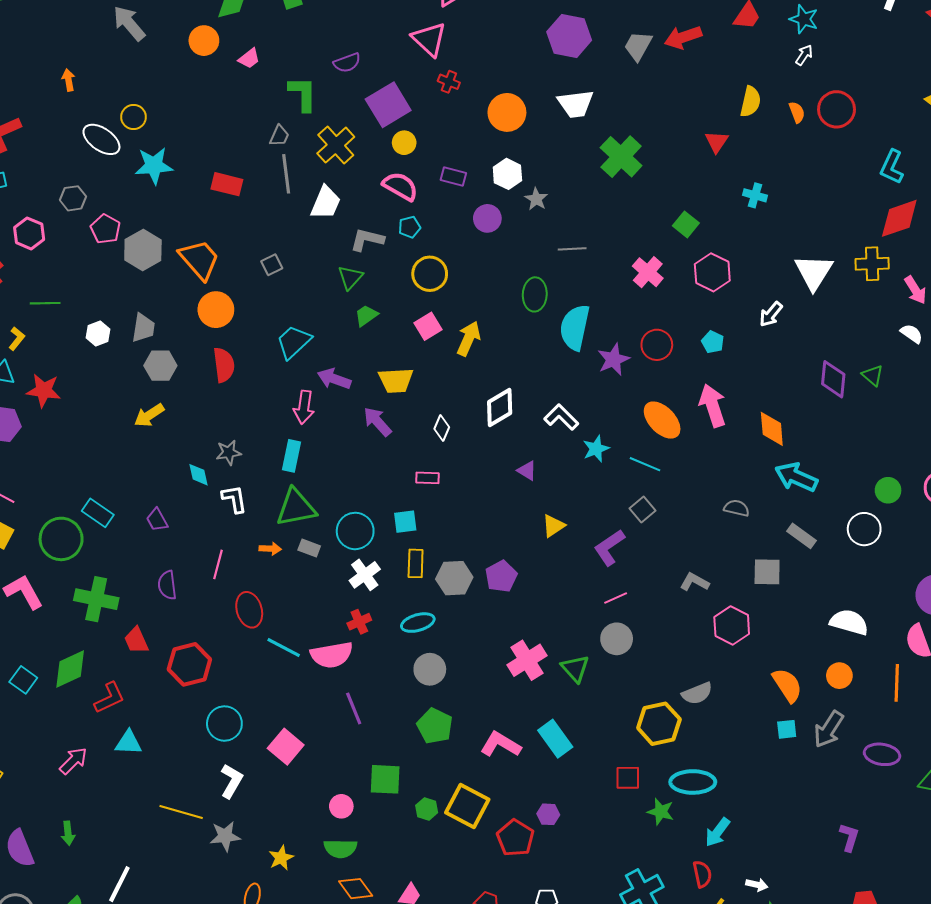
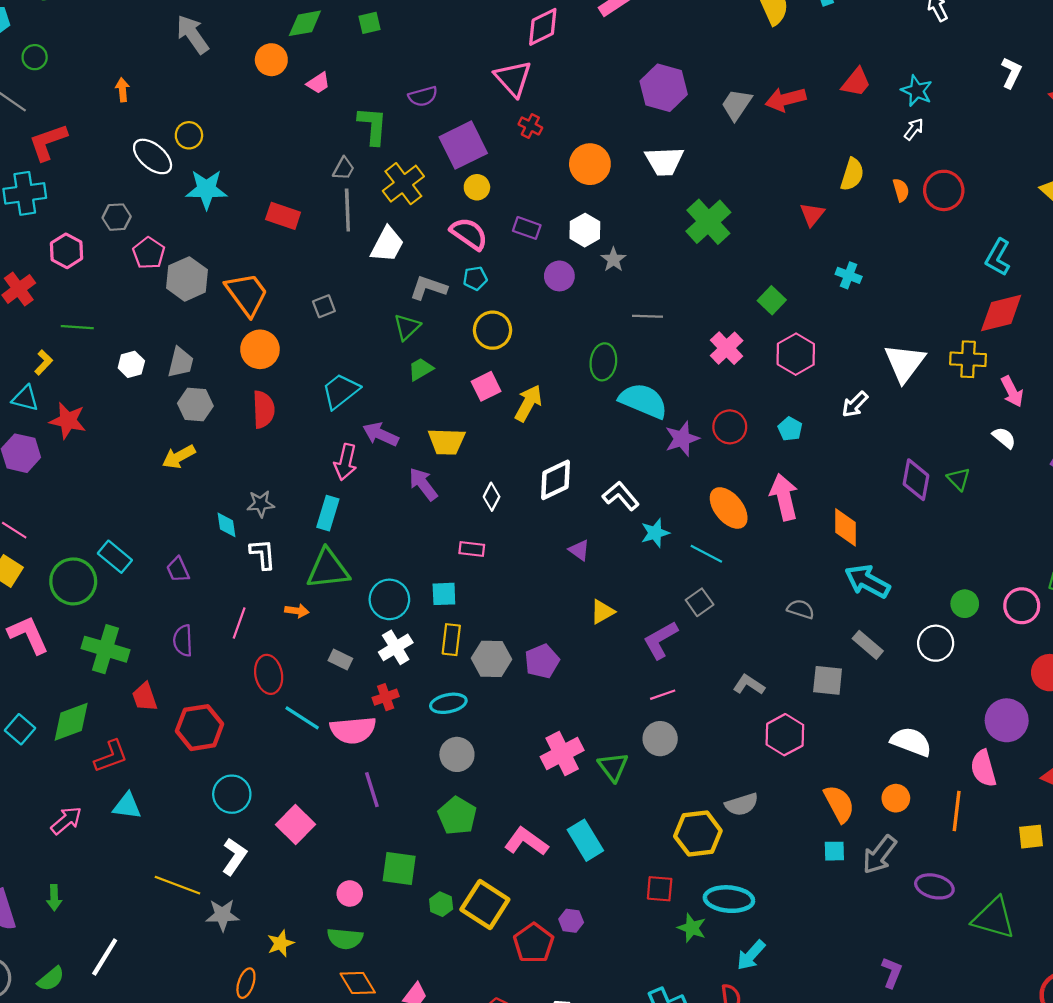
cyan semicircle: (575, 327) -> (643, 401), turned 96
gray rectangle: (309, 548) -> (340, 659), moved

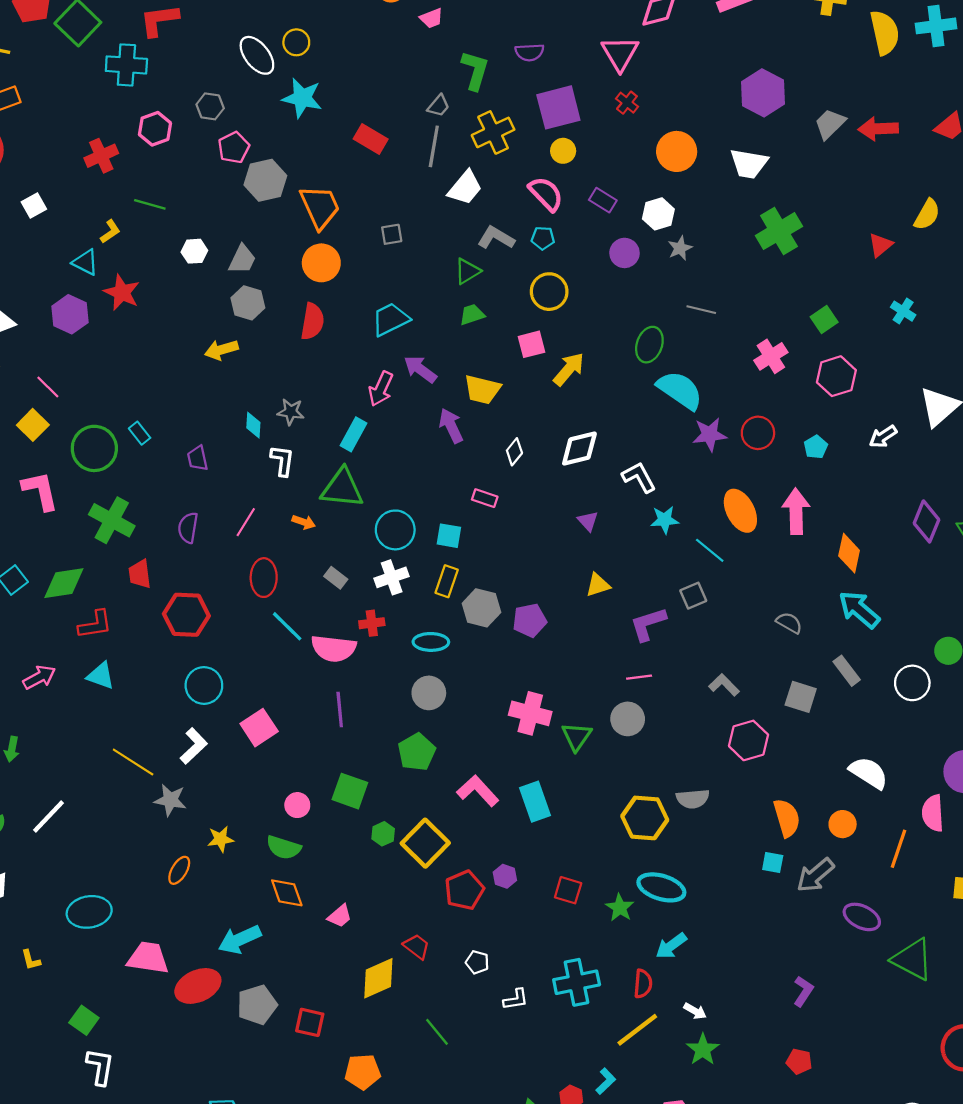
cyan rectangle: (115, 557) -> (140, 433), size x0.7
pink cross: (562, 753) -> (530, 713), turned 30
red square: (660, 889) -> (568, 890), moved

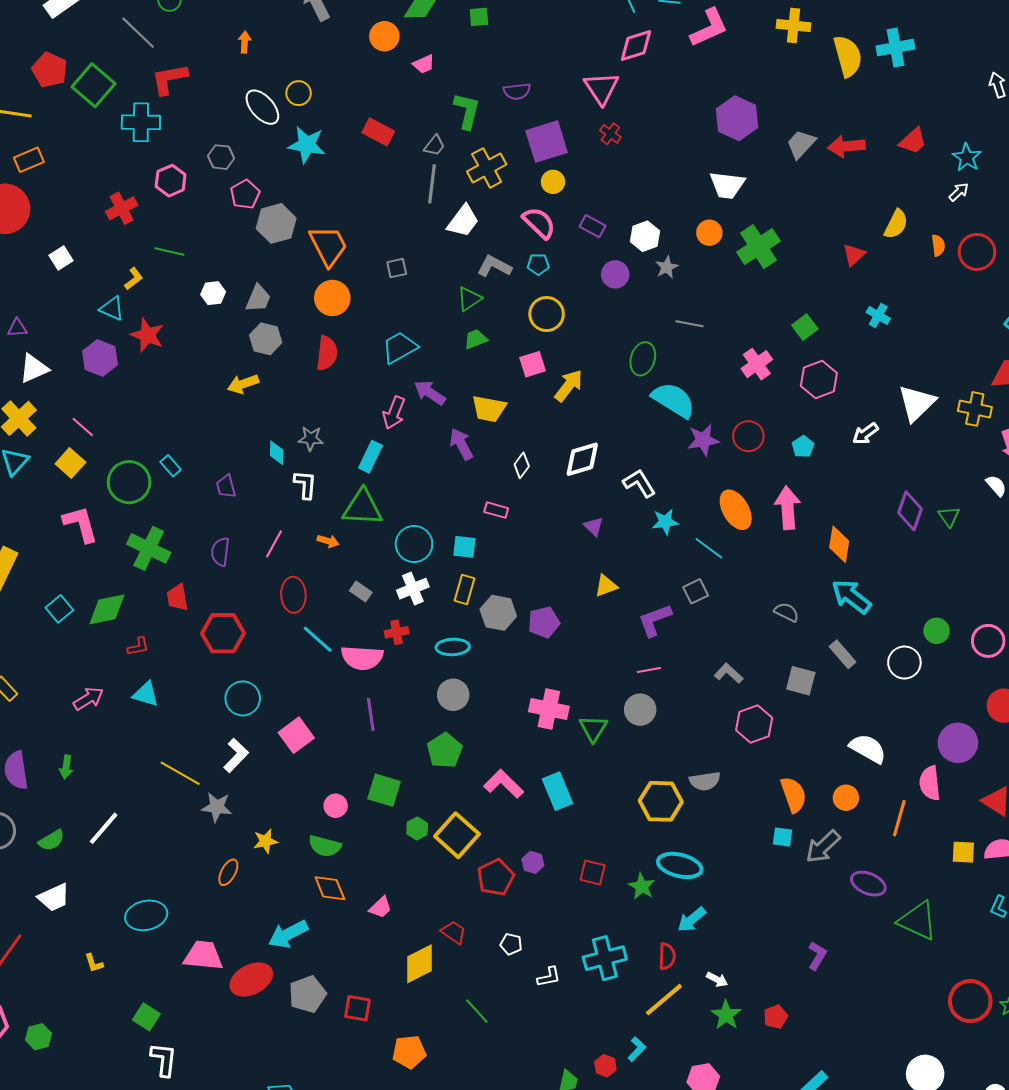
red rectangle: (371, 139) -> (378, 132), moved
orange circle: (677, 151) -> (709, 233), moved, size x0.7
red L-shape: (95, 624) -> (138, 647), size x0.7
red pentagon: (799, 1061) -> (776, 1017), moved, turned -30

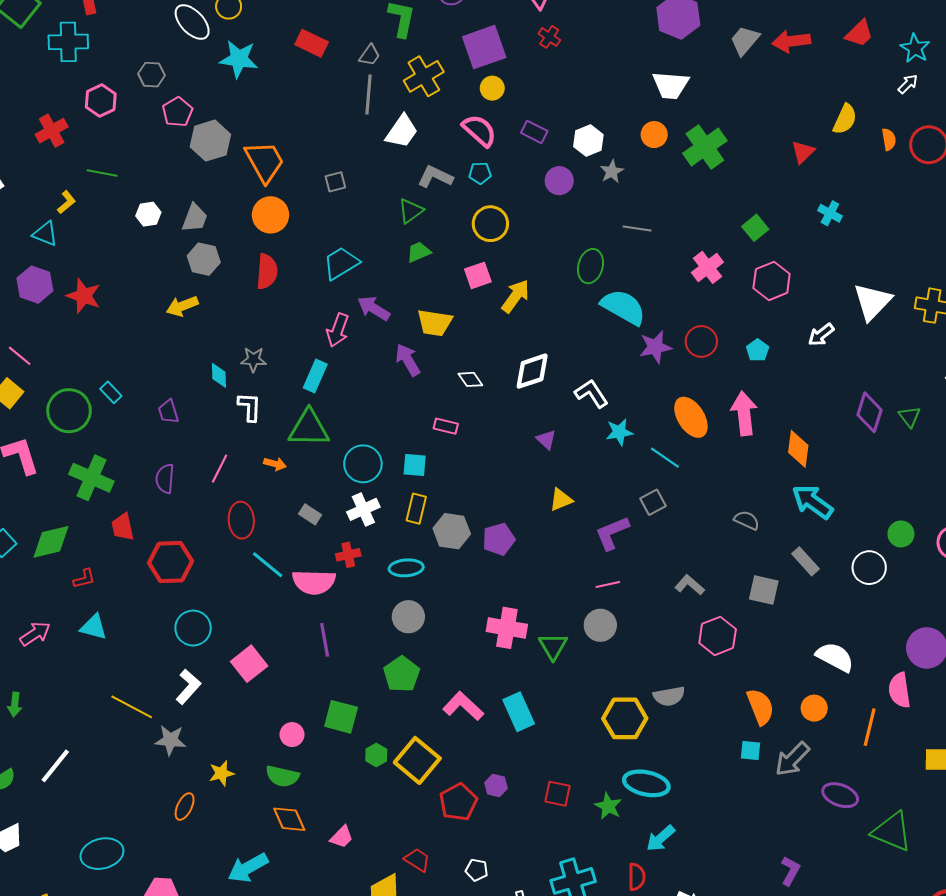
red star: (147, 335) -> (84, 296), moved
white diamond: (522, 465) -> (470, 379), turned -70

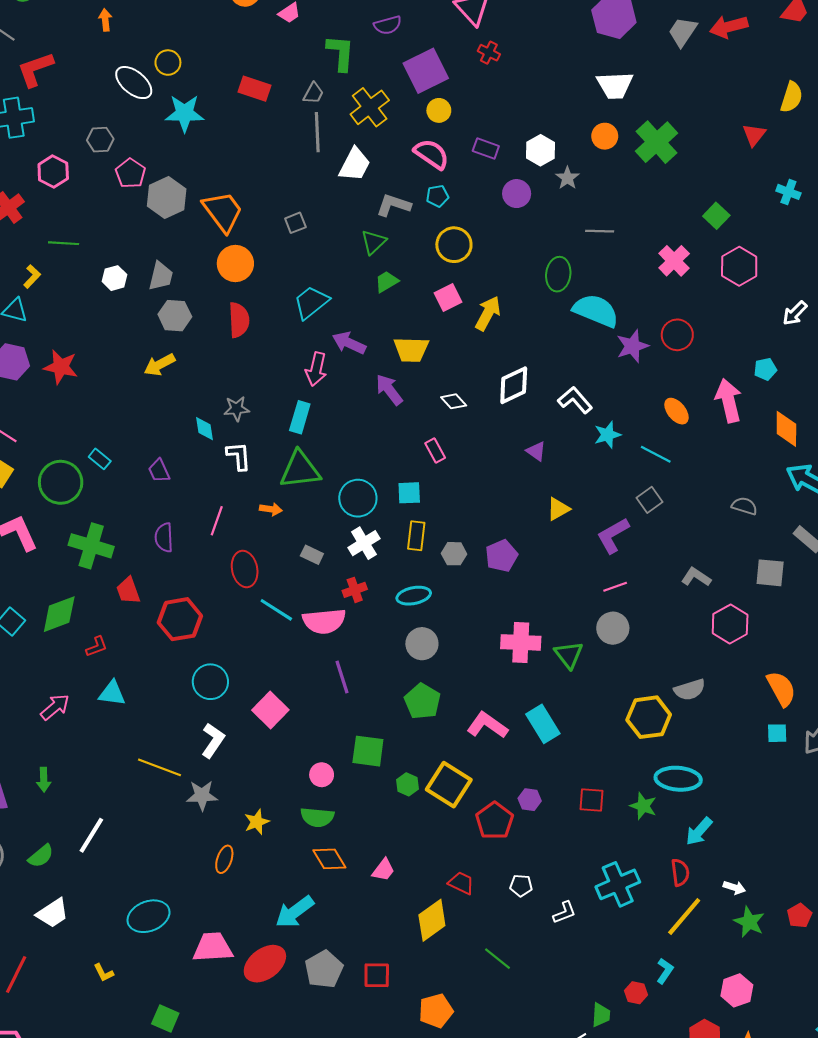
cyan pentagon: (758, 350) -> (765, 369), moved, turned 30
orange ellipse: (691, 417) -> (676, 411), size x0.7
pink rectangle: (446, 426) -> (435, 450), turned 55
gray hexagon: (452, 531) -> (454, 554), size x0.7

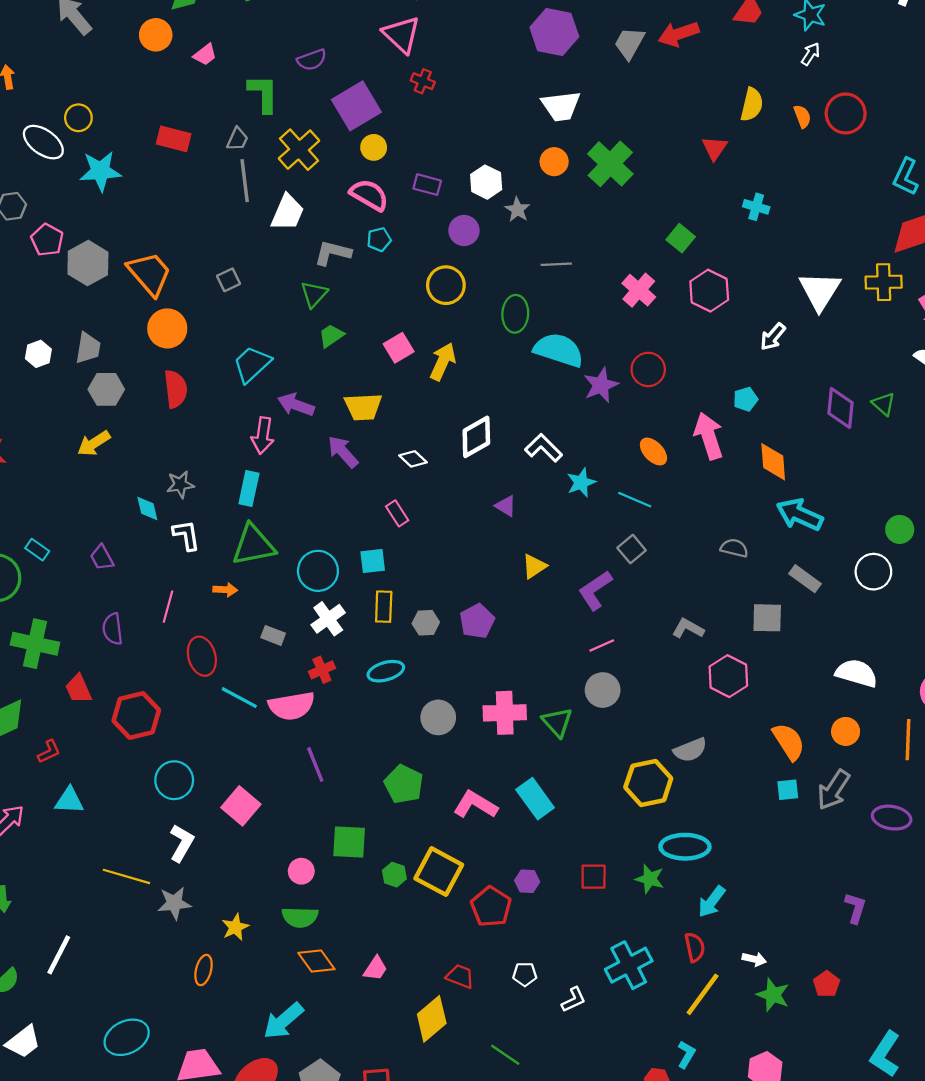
yellow circle: (454, 245) -> (446, 285), moved
gray circle: (422, 644) -> (438, 717), moved

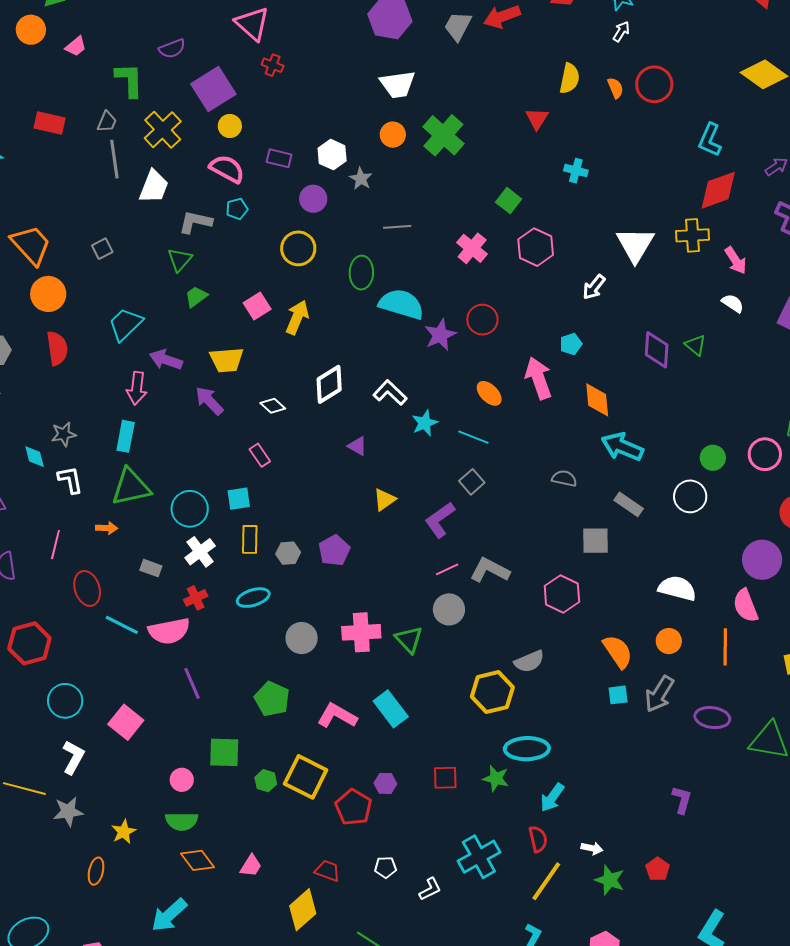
gray L-shape: (688, 628) -> (490, 570), moved, size x1.4

